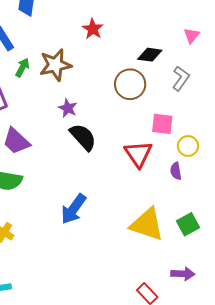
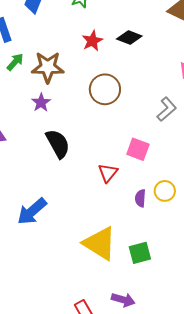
black diamond: (150, 55) -> (129, 38), moved
brown circle: (130, 84) -> (105, 89), moved
purple star: (68, 108) -> (41, 103), moved
yellow circle: (188, 146) -> (165, 191), moved
red triangle: (138, 154) -> (108, 173), size x0.7

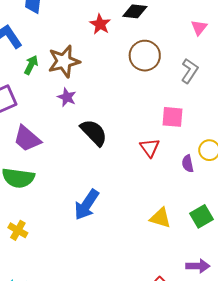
brown circle: (105, 89) -> (145, 56), moved
yellow triangle: (100, 243) -> (160, 218), size x0.6

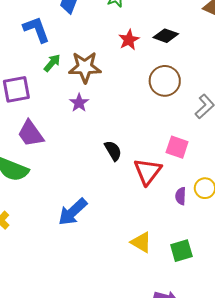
black semicircle: (94, 133) -> (113, 151), moved, size x0.7
red triangle: (150, 148) -> (148, 171), size x1.4

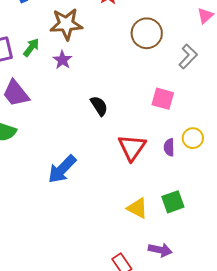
green arrow: (52, 63) -> (31, 47), moved
red triangle: (148, 171) -> (132, 147), moved
yellow triangle: (141, 242) -> (137, 208), moved

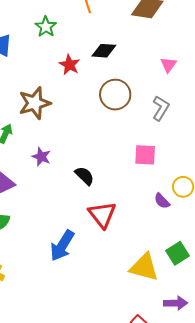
purple star: (62, 60) -> (41, 157), moved
red triangle: (132, 147) -> (102, 215), moved
purple semicircle: (169, 147) -> (162, 201), turned -30
yellow triangle: (137, 208) -> (144, 267), size x1.4

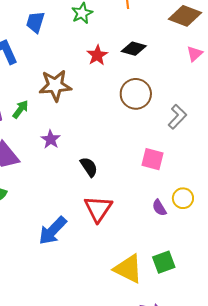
pink triangle: (168, 65) -> (195, 54), moved

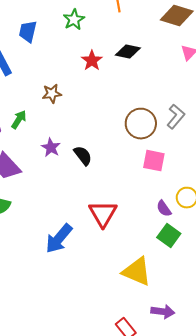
brown star: (55, 86) -> (52, 94), size x0.6
brown circle: (136, 94) -> (141, 124), moved
black semicircle: (89, 167) -> (83, 156), moved
green square: (164, 262) -> (169, 236), moved, turned -30

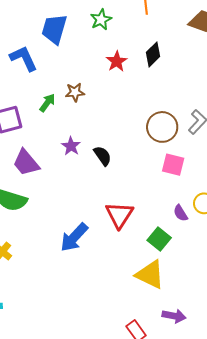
blue trapezoid: (28, 32) -> (54, 29), size x1.4
black diamond: (128, 52) -> (153, 54), turned -60
green arrow: (19, 120) -> (47, 103), moved
green square: (169, 236) -> (159, 239), moved

